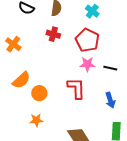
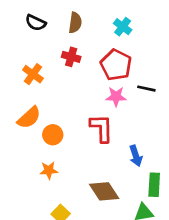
orange cross: (13, 44) -> (33, 74), moved
black line: (110, 68) -> (146, 89), moved
blue arrow: (110, 100) -> (136, 156), moved

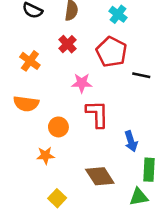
red cross: (71, 57) -> (67, 44), turned 30
pink star: (116, 97) -> (82, 83), moved
orange semicircle: (29, 118) -> (26, 104), turned 50
orange circle: (53, 135) -> (58, 127), moved

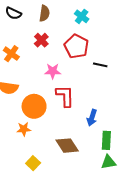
orange circle: (58, 127) -> (34, 106), size x1.5
blue arrow: (131, 141) -> (92, 118), turned 35
green triangle: (139, 197) -> (108, 162), moved

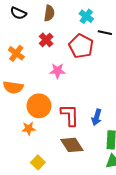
black line: (100, 65) -> (105, 33), moved
red L-shape: (65, 96) -> (70, 115), moved

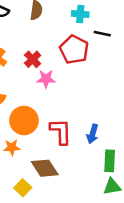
cyan cross: (86, 16) -> (80, 14), turned -32
red cross: (46, 40) -> (33, 59), moved
brown diamond: (72, 145) -> (45, 168), moved

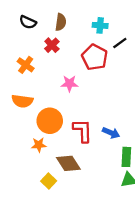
black line: (102, 34) -> (120, 43), turned -48
red cross: (33, 59) -> (52, 45), moved
blue arrow: (92, 134) -> (111, 133), turned -84

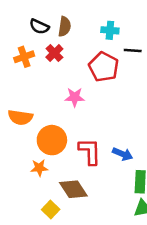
black semicircle: (28, 22) -> (39, 27), moved
black line: (120, 43) -> (133, 50), turned 40
orange cross: (26, 65) -> (24, 57), moved, turned 35

